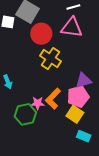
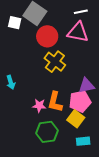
orange L-shape: (53, 99) -> (55, 102), turned -35
green hexagon: (25, 114) -> (47, 132), moved
cyan rectangle: (84, 136) -> (83, 141), turned -32

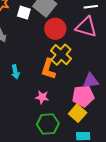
orange L-shape: (55, 102) -> (48, 69), moved

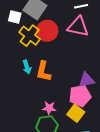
yellow cross: (61, 55) -> (30, 36), moved
cyan arrow: (15, 72) -> (27, 67), moved
pink star: (42, 97) -> (49, 108), moved

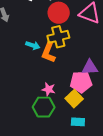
yellow cross: (30, 36) -> (58, 37), moved, turned 30
cyan arrow: (27, 67) -> (33, 45), turned -64

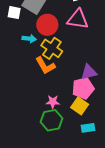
yellow cross: (58, 37) -> (52, 48), turned -30
cyan arrow: (33, 45) -> (29, 39), moved
orange L-shape: (49, 52) -> (45, 66), turned -40

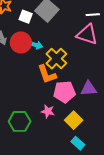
red circle: (47, 25) -> (21, 42), moved
pink pentagon: (83, 88) -> (64, 92), moved
green hexagon: (51, 120) -> (20, 121), moved
cyan rectangle: (88, 128) -> (78, 143), turned 40

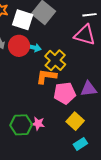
white square: (26, 17) -> (23, 20), size x1.5
orange L-shape: (47, 74) -> (46, 76), turned 120
pink star: (48, 111) -> (38, 124), moved
cyan rectangle: (78, 143) -> (80, 144), turned -72

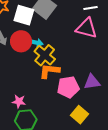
yellow cross: (55, 60) -> (45, 55), moved
pink star: (38, 124) -> (19, 101), moved

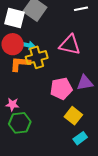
pink triangle: (86, 28) -> (70, 45), moved
yellow cross: (45, 55) -> (37, 57), turned 35
orange L-shape: (49, 71) -> (20, 64), moved

